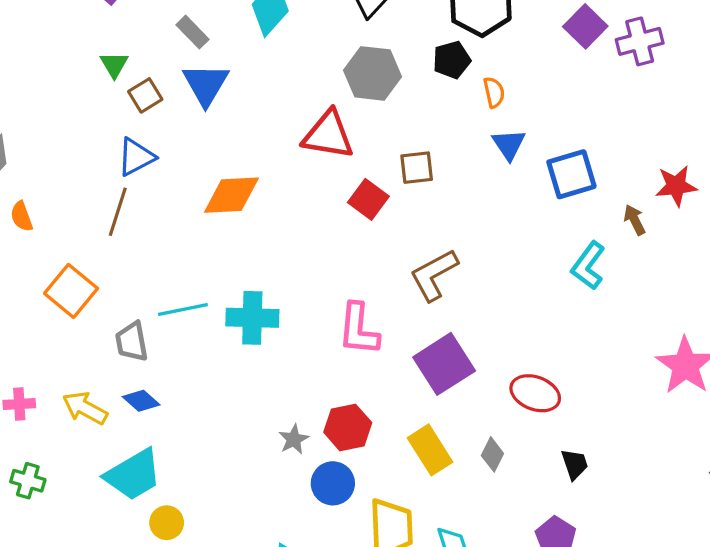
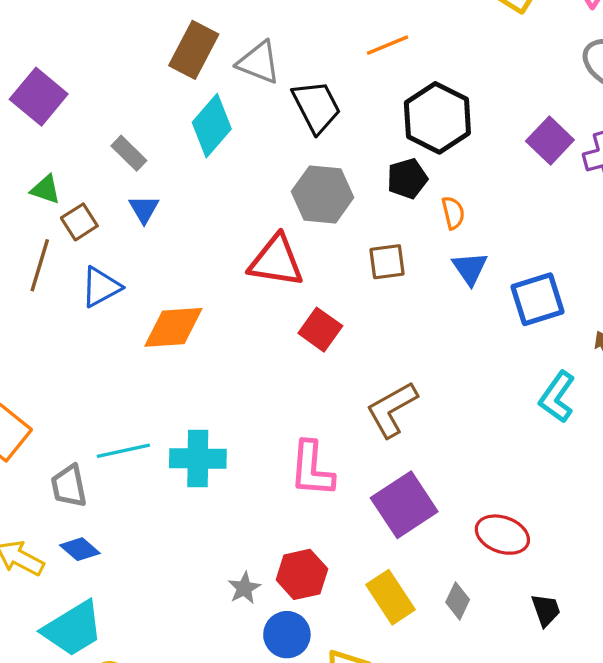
green triangle: (114, 65) -> (46, 189), turned -40
blue triangle: (206, 84) -> (144, 209), size x0.6
blue triangle: (136, 157) -> (101, 287), moved
brown square: (417, 168) -> (387, 262), moved
brown line: (118, 212) -> (40, 265), moved

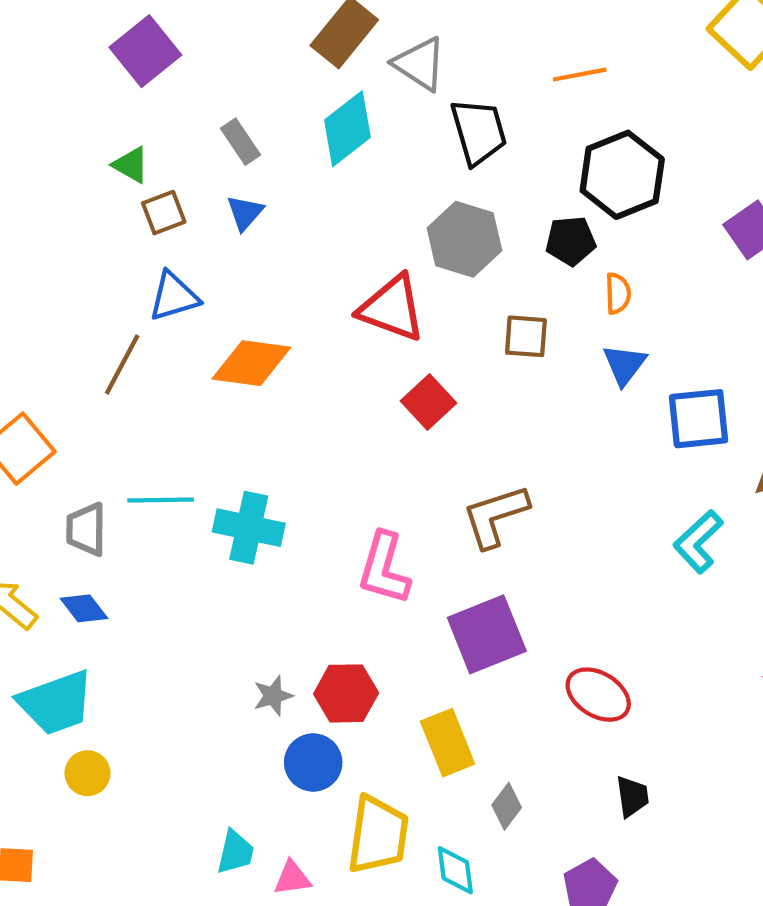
brown line: (40, 265) -> (122, 365), moved
gray diamond: (458, 601) -> (507, 806), moved

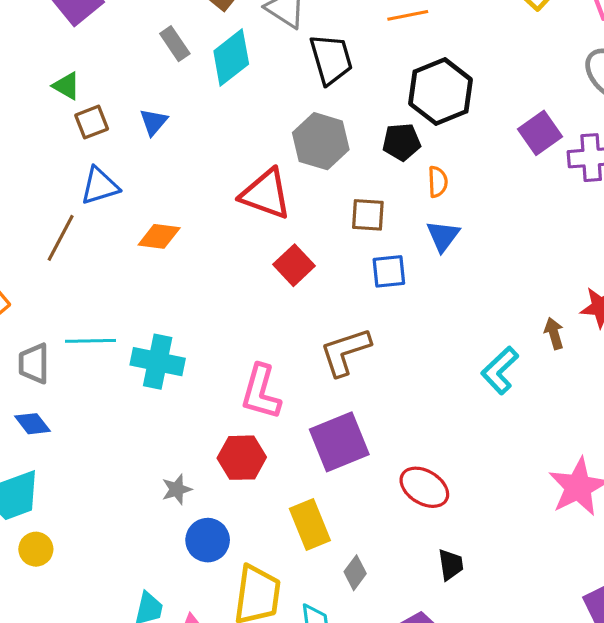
gray rectangle: (240, 142) -> (175, 44), moved
orange diamond: (251, 363) -> (159, 236), size x0.7
blue square: (699, 419) -> (389, 271), moved, size x0.7
red hexagon: (346, 693) -> (242, 458), moved

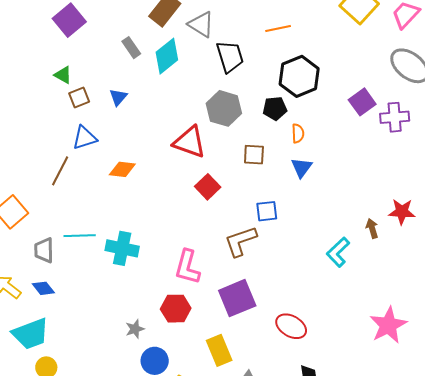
blue square: (389, 271) -> (267, 211), moved

